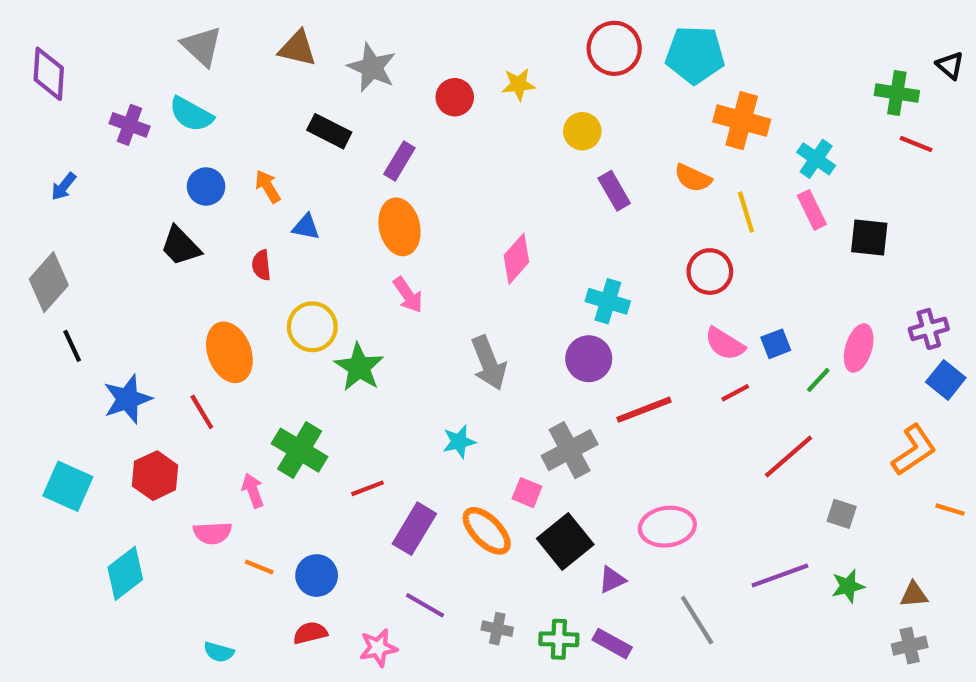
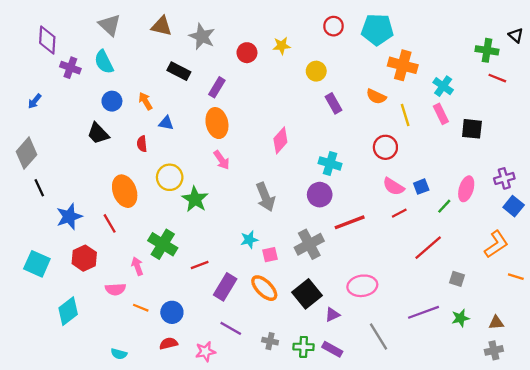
red circle: (614, 48) -> (334, 26), size x0.7
purple diamond: (49, 74) -> (47, 40), moved
cyan semicircle: (191, 114) -> (104, 62), turned 35
pink square: (527, 493) -> (270, 255), moved, turned -35

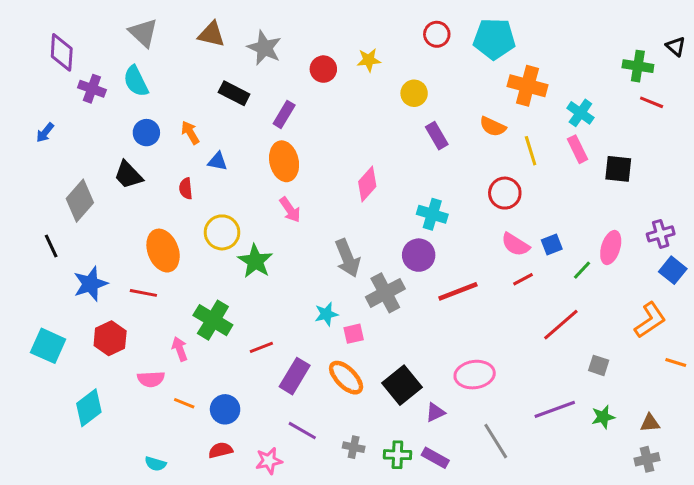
gray diamond: (27, 153) -> (80, 201), moved
red line: (110, 223) -> (143, 293), turned -48
gray cross: (309, 244) -> (385, 293), moved

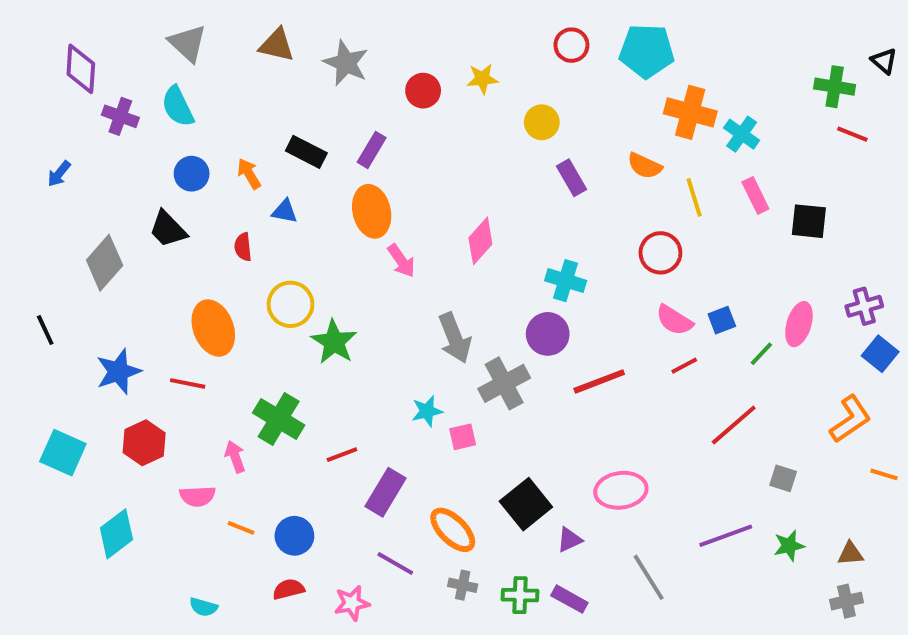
black rectangle: (234, 93) -> (306, 152), moved
cyan cross: (580, 113) -> (742, 134), moved
pink arrow: (290, 210) -> (401, 261), moved
black line: (51, 246) -> (45, 330), moved
orange ellipse: (346, 378) -> (453, 530), moved

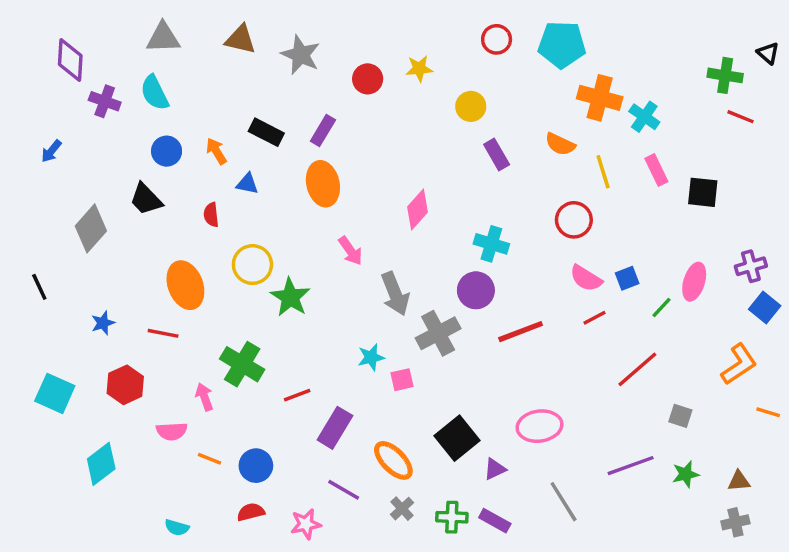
gray triangle: (188, 43) -> (163, 38), turned -45
pink arrow: (401, 261) -> (350, 251), moved
blue star: (118, 372) -> (103, 323), size x0.6
gray cross: (463, 585) -> (402, 509), turned 35

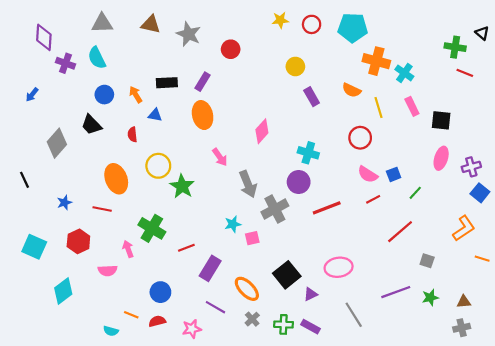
yellow star: (419, 69) -> (280, 20), moved
black rectangle: (266, 132) -> (167, 83), turned -30
pink ellipse: (694, 282) -> (441, 158), moved
orange line: (209, 459) -> (131, 315), moved

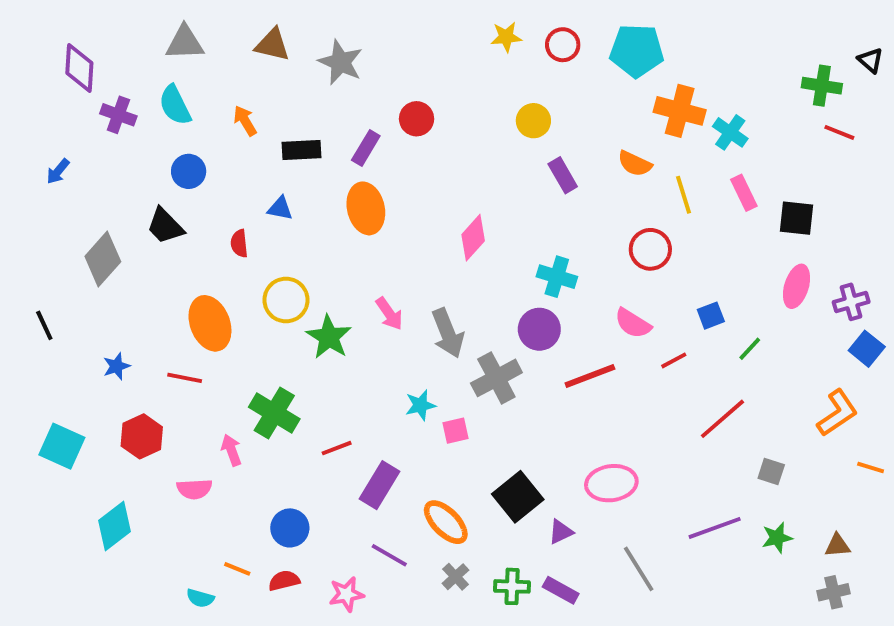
red circle: (231, 49) -> (417, 119), moved
orange arrow: (136, 95) -> (245, 121), moved
pink arrow: (220, 157) -> (389, 314), moved
pink semicircle: (368, 174) -> (633, 323), moved

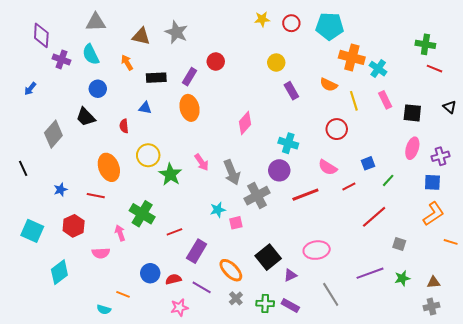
brown triangle: (272, 45) -> (141, 36), moved
black triangle: (871, 60) -> (450, 107), moved
blue square: (867, 349) -> (432, 182), moved, turned -36
red semicircle: (284, 581) -> (173, 279), moved

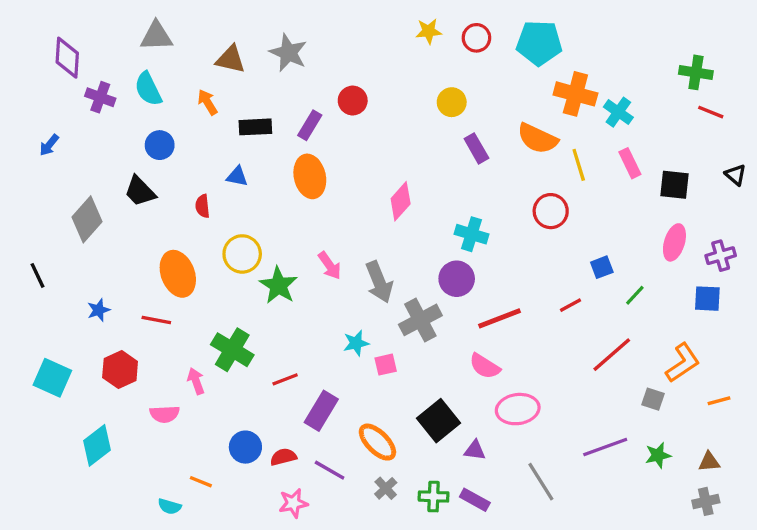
orange semicircle: (329, 85) -> (537, 138), size x1.4
pink semicircle: (328, 167) -> (485, 366), moved
orange L-shape: (434, 214) -> (683, 363), moved
orange line: (451, 242) -> (719, 401), moved, turned -32
purple triangle: (290, 275) -> (475, 450), turned 32

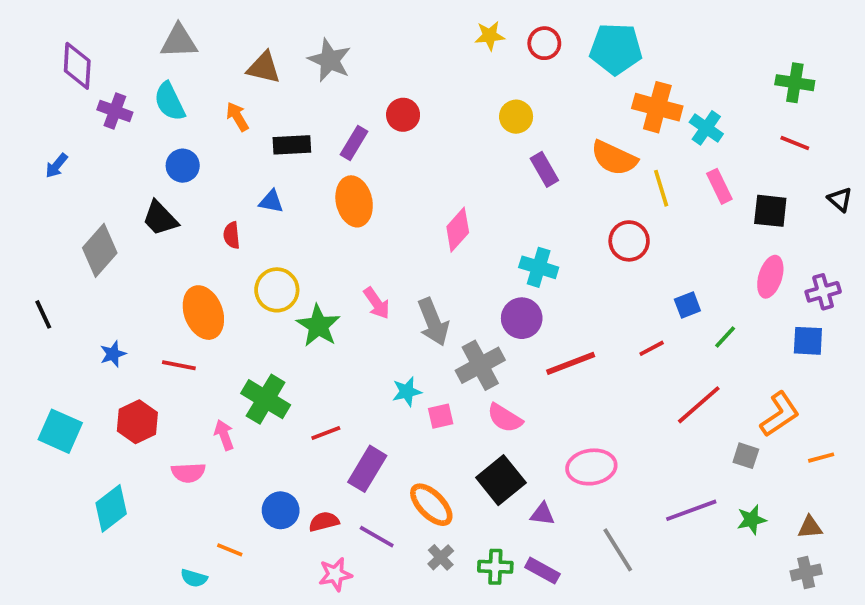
red line: (711, 112) -> (795, 143), moved
pink semicircle: (485, 366) -> (505, 418), moved

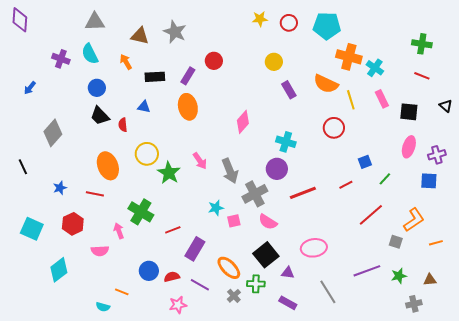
purple diamond: (77, 66) -> (20, 20), moved
black trapezoid: (160, 218) -> (100, 116), moved
green cross: (495, 567) -> (256, 284), moved
gray cross: (806, 572) -> (414, 304), moved

